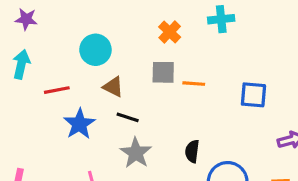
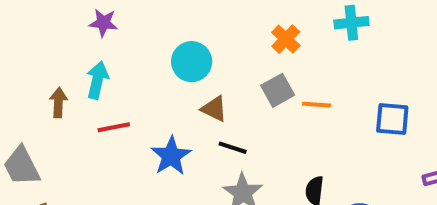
gray square: (163, 72) -> (278, 90), turned -30
red line: (57, 90) -> (114, 127), moved

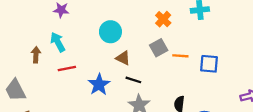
cyan arrow: (97, 80) -> (58, 42), turned -42
blue square: (392, 119) -> (209, 64), moved

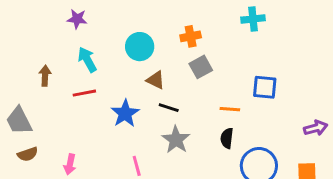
orange cross: (163, 19) -> (191, 36), moved, turned 35
cyan arrow: (58, 42) -> (87, 60), moved
orange line: (180, 56) -> (230, 109), moved

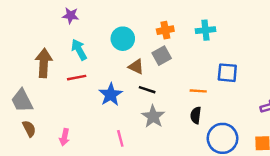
cyan cross: (253, 19) -> (205, 30), moved
gray square: (201, 67) -> (162, 56), moved
brown arrow: (45, 76) -> (44, 63), size x1.6
brown semicircle: (28, 154) -> (29, 129), turned -98

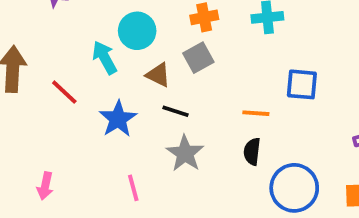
cyan arrow: (79, 50) -> (105, 58), moved
red line: (77, 78) -> (64, 92), turned 54

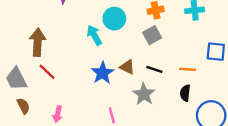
brown triangle: (158, 75) -> (127, 67), moved
red line: (64, 92) -> (47, 72), moved
black line: (175, 111) -> (154, 69), moved

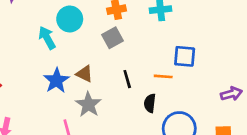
black line: (154, 69) -> (127, 79), moved, turned 56
orange line: (188, 69) -> (163, 76), moved
gray star: (144, 94) -> (88, 104), moved

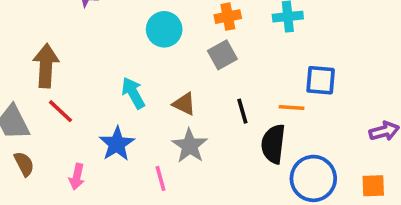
cyan arrow: (47, 38) -> (133, 93), moved
blue star: (56, 80) -> (117, 144), moved
black semicircle: (150, 103) -> (273, 144), size x1.5

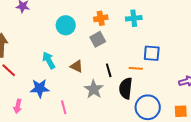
blue star: (117, 144) -> (40, 88), turned 30
gray star: (190, 146) -> (94, 89), moved

